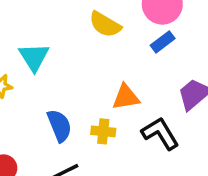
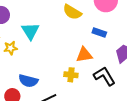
blue rectangle: (163, 42) -> (99, 32), moved, turned 56
blue semicircle: (59, 126) -> (28, 81), moved, turned 126

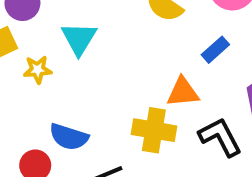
blue rectangle: (99, 32) -> (215, 50), turned -64
yellow cross: (71, 75) -> (154, 130), size x1.5

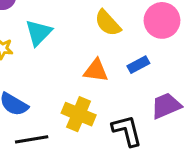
orange triangle: (183, 92) -> (96, 70), moved

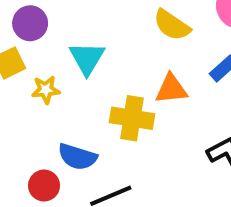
yellow cross: (79, 114) -> (132, 118), moved

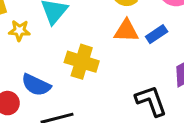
orange triangle: (171, 89) -> (126, 31), moved

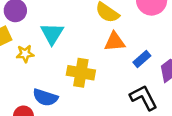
blue rectangle: (157, 34) -> (142, 59), moved

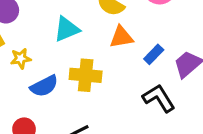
cyan triangle: (52, 34) -> (67, 29), moved, turned 40
blue semicircle: (45, 97) -> (44, 86), moved, turned -40

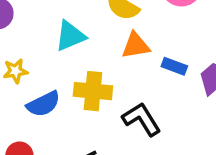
blue rectangle: (154, 54) -> (174, 66), turned 66
black L-shape: (159, 98) -> (142, 119), moved

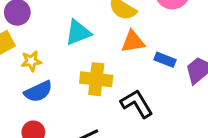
blue semicircle: (43, 104) -> (38, 91), moved

